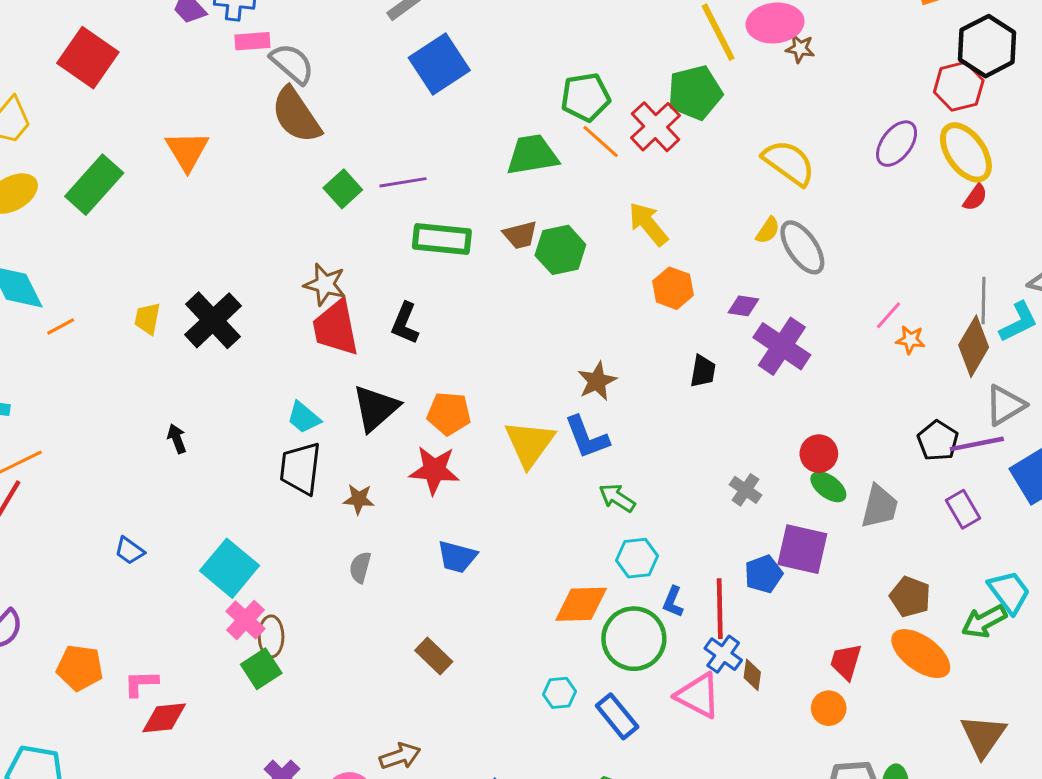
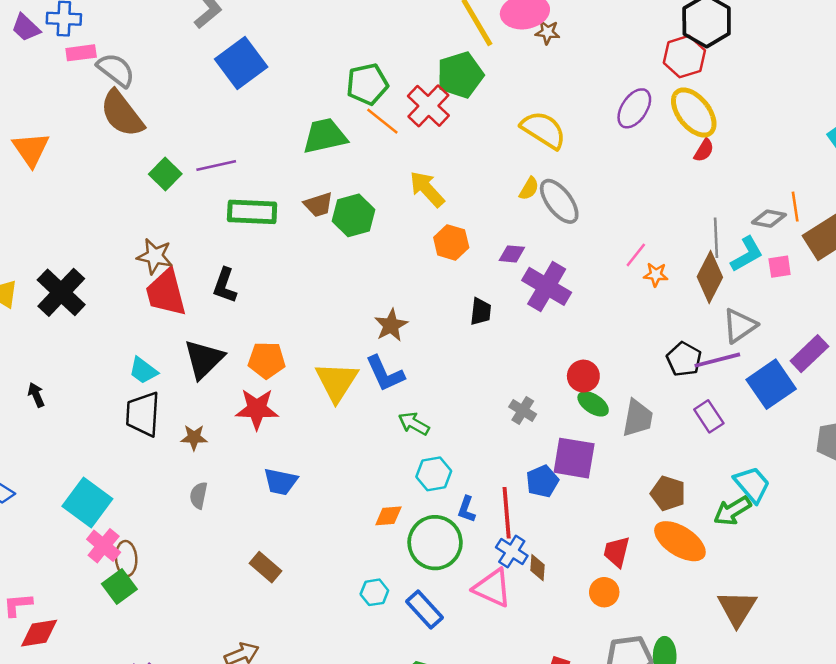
orange diamond: (581, 604) -> (388, 516), size x0.6

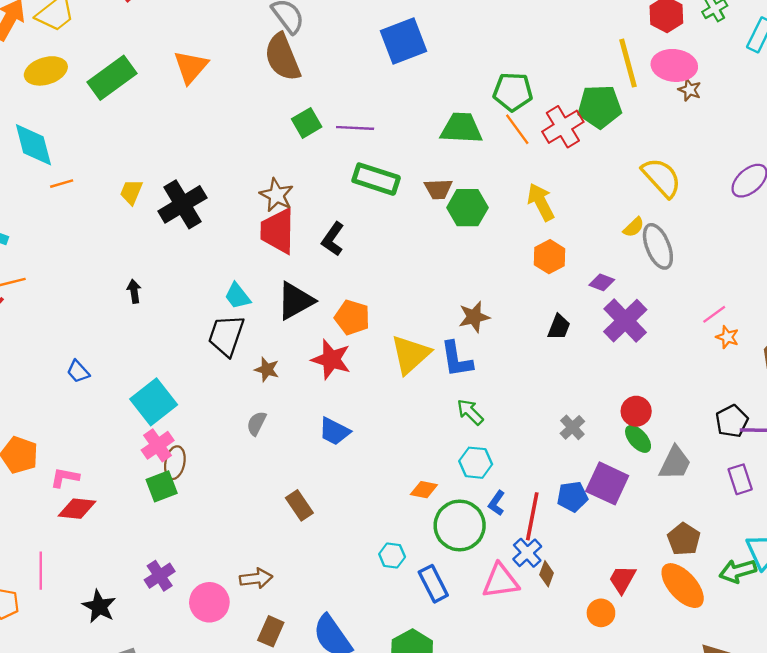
pink triangle: (492, 588) -> (500, 581), turned -48

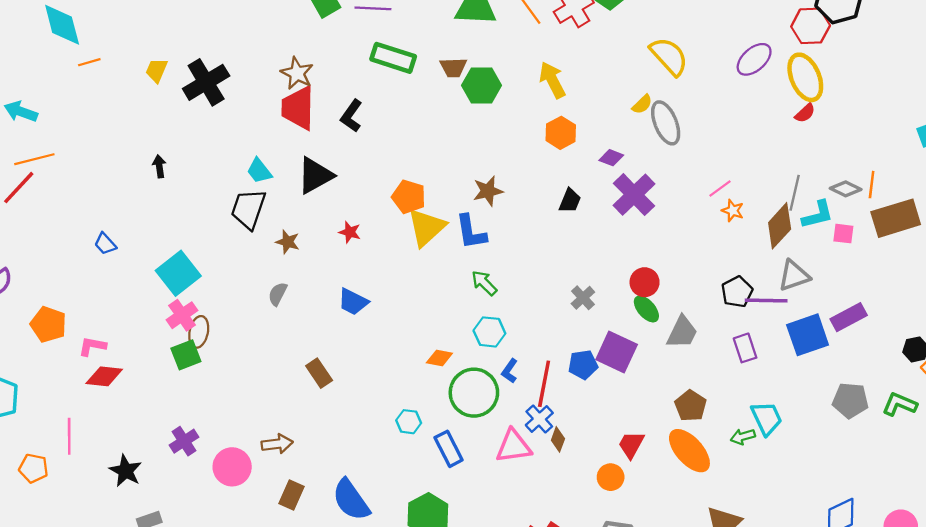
orange pentagon: (352, 317) -> (409, 197), moved
red star: (331, 359) -> (350, 232), size x0.6
green arrow: (738, 571) -> (743, 437), size x0.7

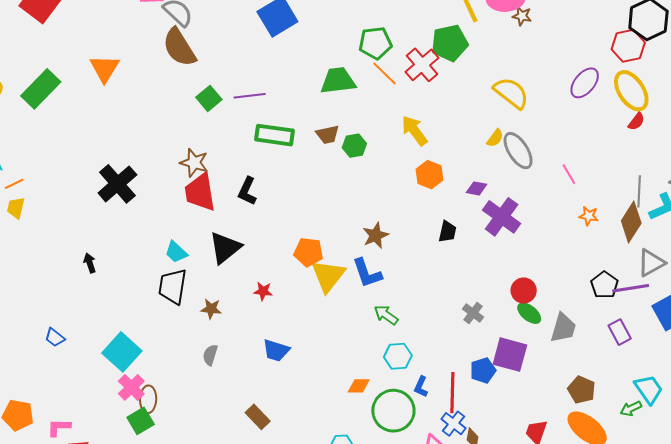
yellow trapezoid: (157, 70) -> (16, 208), moved
green hexagon: (481, 85) -> (354, 146), size x0.7
pink line: (720, 188) -> (569, 174), moved, turned -75

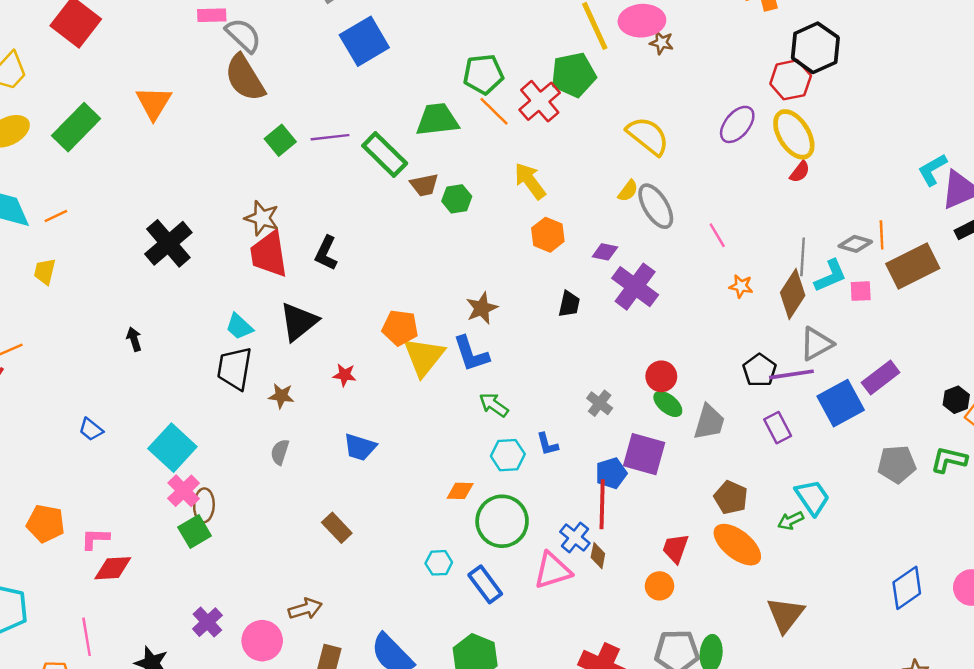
green rectangle: (274, 135) -> (385, 155), moved, turned 36
orange line: (14, 184) -> (56, 216), moved
blue L-shape: (421, 387) -> (547, 444), moved, turned -40
red line: (452, 393) -> (602, 504), moved

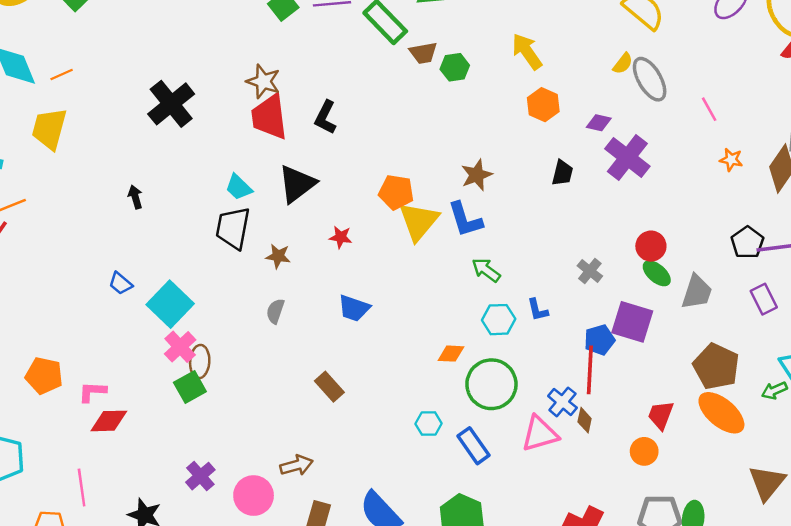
yellow trapezoid: (45, 272) -> (49, 129), size x1.6
blue trapezoid: (91, 429) -> (121, 283), moved
brown pentagon: (731, 498) -> (716, 366), size x1.4

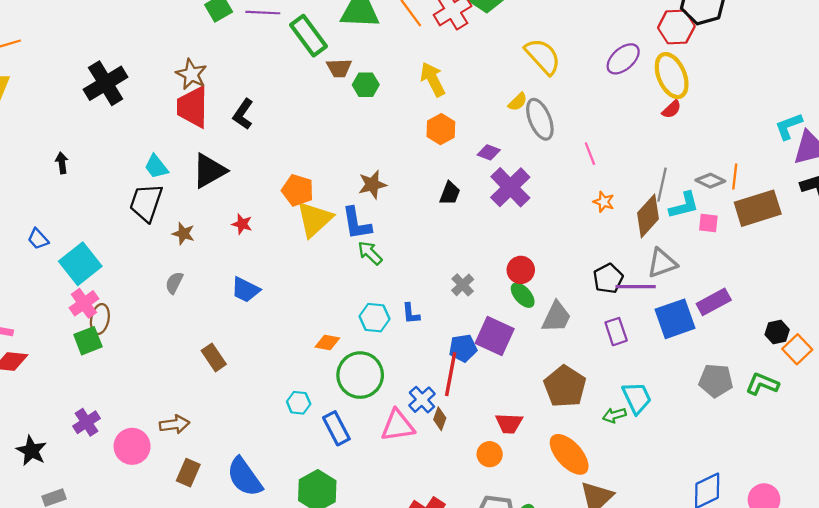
green arrow: (486, 270) -> (370, 253), moved
orange ellipse: (721, 413) -> (569, 454), moved
red trapezoid: (661, 415) -> (509, 423), turned -116

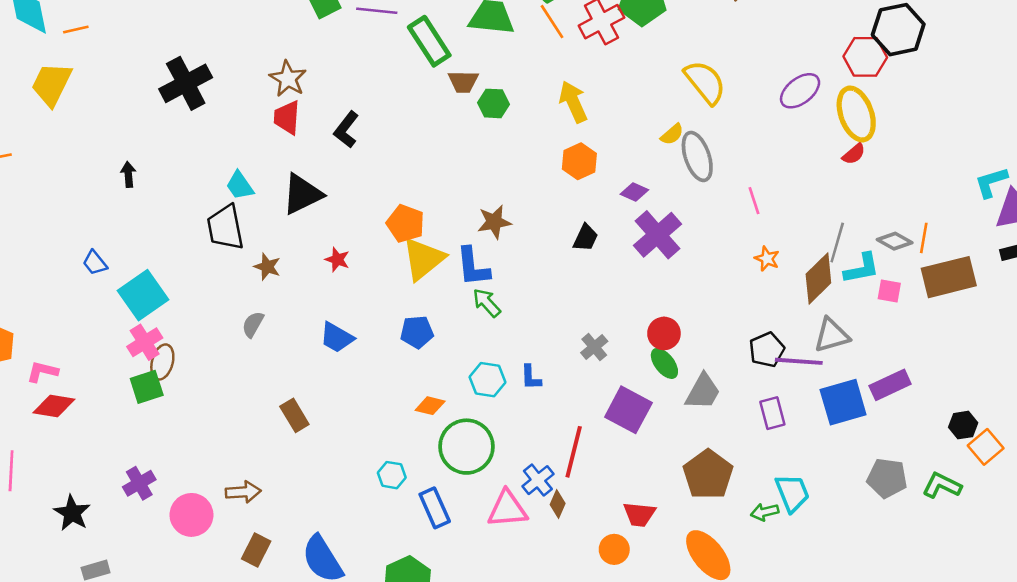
red trapezoid: (193, 107) -> (287, 118), size x0.7
black trapezoid: (146, 203) -> (225, 227), turned -33
blue pentagon: (463, 348) -> (417, 332), moved

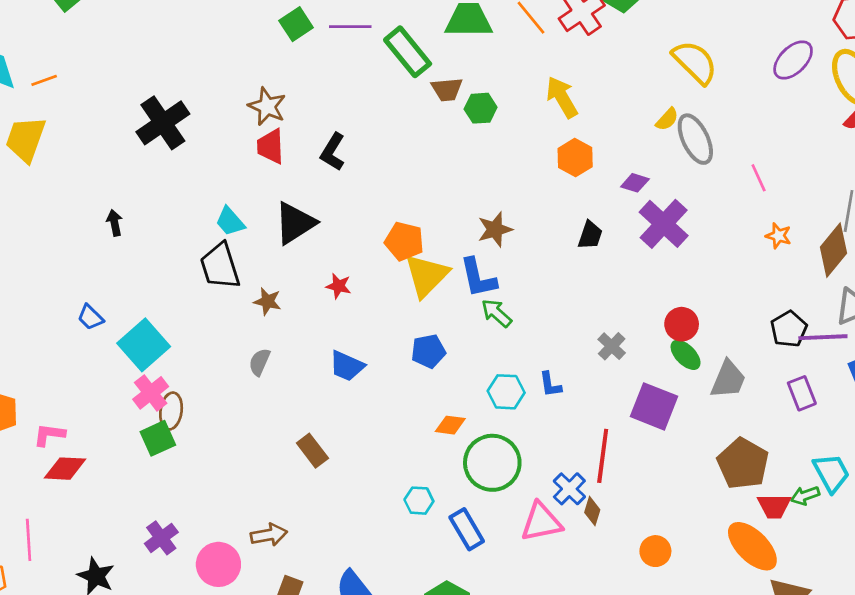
red trapezoid: (639, 514) -> (774, 506), moved

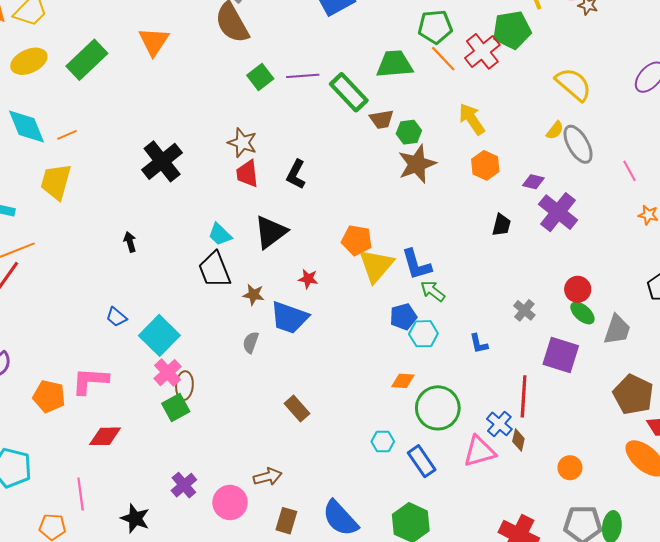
brown star: (495, 229) -> (417, 164), moved, size x1.4
blue pentagon: (428, 351) -> (403, 317), moved
blue trapezoid: (347, 366) -> (289, 318), moved, size x1.4
cyan hexagon: (506, 392) -> (423, 334), moved
pink L-shape: (49, 435) -> (90, 381), moved, size x1.5

